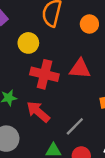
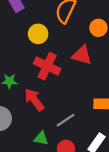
red triangle: (80, 69) -> (82, 55), moved

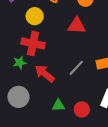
red cross: (47, 66) -> (33, 43), moved
gray line: (66, 120) -> (76, 68), moved

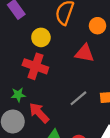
green star: (20, 63) -> (18, 95), moved
red arrow: (45, 74) -> (39, 113), moved

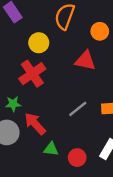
red cross: (35, 66) -> (32, 74), turned 35

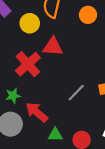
yellow circle: (39, 43) -> (30, 23), moved
red triangle: (85, 61) -> (53, 47), moved

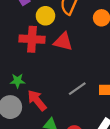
red cross: (28, 64) -> (32, 39), moved, turned 35

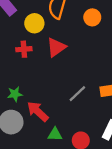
red cross: (32, 39) -> (24, 49), size x0.6
red triangle: (63, 42) -> (56, 47), turned -42

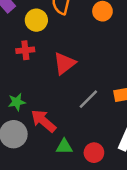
red triangle: (56, 47) -> (64, 63), moved

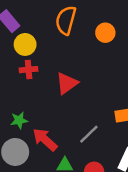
yellow circle: (36, 20) -> (25, 44), moved
gray line: (88, 99) -> (89, 134), moved

